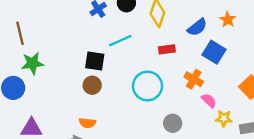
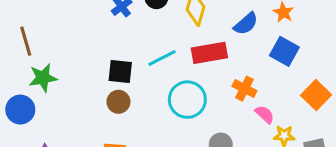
cyan line: (120, 41) -> (162, 58), moved
red rectangle: (167, 49) -> (209, 53), size x1.6
blue square: (214, 52) -> (284, 51), moved

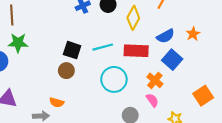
blue square: (284, 51) -> (172, 60), moved
pink semicircle: (265, 114) -> (152, 100), moved

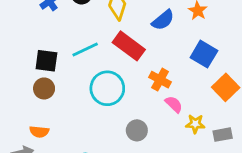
red rectangle: (136, 51) -> (129, 46), turned 45
blue square: (172, 60) -> (204, 54), moved
pink semicircle: (152, 100) -> (174, 104), moved

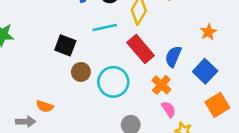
blue semicircle: (163, 20) -> (173, 56), moved, turned 140
cyan line: (85, 49) -> (105, 28), moved
brown circle: (44, 88) -> (81, 72), moved

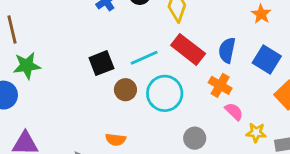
cyan line: (105, 28) -> (144, 58), moved
black square: (65, 45) -> (101, 63), turned -30
orange semicircle: (45, 106) -> (116, 140), moved

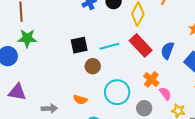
orange cross: (220, 85) -> (151, 79), moved
cyan circle: (165, 93) -> (117, 92), moved
gray circle: (195, 138) -> (144, 108), moved

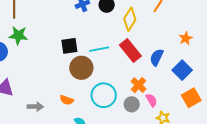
brown circle: (93, 66) -> (81, 68), size x1.5
gray circle: (144, 108) -> (132, 104), moved

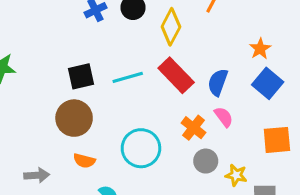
brown circle: (81, 68) -> (74, 118), moved
blue square: (182, 70) -> (268, 83), moved
orange square: (191, 98) -> (277, 140), turned 30
pink semicircle: (151, 100) -> (224, 117), moved
gray circle: (132, 104) -> (206, 161), moved

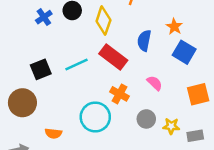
blue semicircle: (218, 82) -> (144, 41), moved
brown circle: (74, 118) -> (22, 103), moved
orange cross: (194, 128) -> (120, 94), moved

